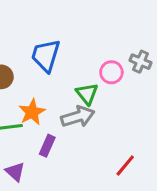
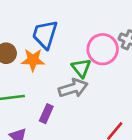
pink circle: (111, 72) -> (103, 49), size x1.5
orange star: (32, 112) -> (33, 60), moved, turned 30

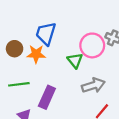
gray arrow: (73, 88) -> (93, 85), moved
purple rectangle: (46, 114) -> (47, 97), size x1.5

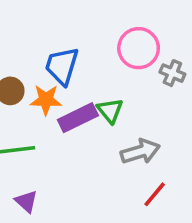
pink circle: (92, 45) -> (139, 48), moved
purple rectangle: (47, 97) -> (78, 118), moved, turned 40

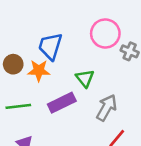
purple rectangle: (78, 118) -> (62, 103), moved
gray arrow: (140, 152) -> (107, 108), turned -44

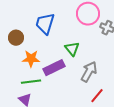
orange star: (39, 71) -> (31, 59), moved
green line: (18, 106) -> (31, 82), moved

